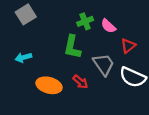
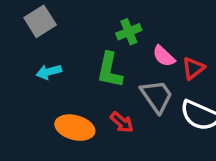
pink semicircle: (108, 26) -> (164, 56), moved
cyan arrow: (23, 57) -> (49, 72), moved

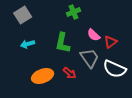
green cross: (129, 32) -> (74, 12), moved
orange ellipse: (75, 128) -> (43, 76), turned -35

